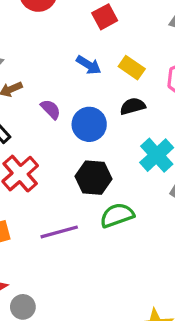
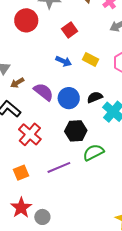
black semicircle: (133, 106) -> (95, 97), moved
purple semicircle: (51, 109) -> (44, 92), size x1.5

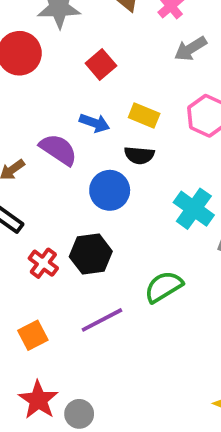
purple semicircle: (44, 92) -> (58, 150), moved
black semicircle: (95, 97) -> (139, 155), moved, turned -147
black hexagon: (76, 131) -> (91, 254), moved
red cross: (30, 134) -> (43, 263), size x0.7

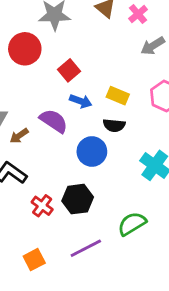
red square: (101, 64) -> (69, 70), moved

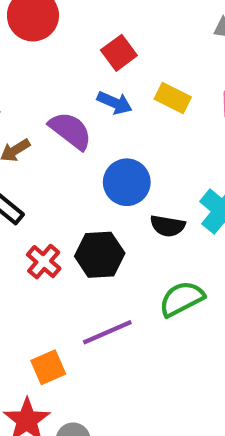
red square: (69, 70) -> (119, 53), moved
black semicircle: (114, 125) -> (168, 226), moved
orange square: (34, 260) -> (48, 367), moved

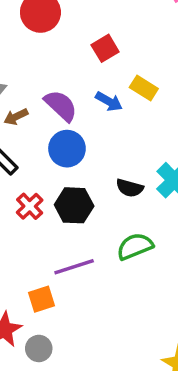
blue arrow: (115, 103) -> (109, 101), moved
blue circle: (127, 182) -> (67, 149), moved
orange square: (48, 367) -> (42, 299), moved

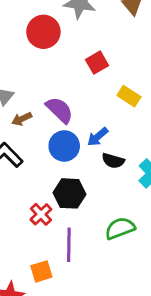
blue arrow: (109, 101) -> (98, 137), moved, turned 110
black semicircle: (130, 188) -> (113, 161), moved
red cross: (30, 206) -> (41, 214), moved
purple line: (74, 267) -> (69, 245), turned -72

